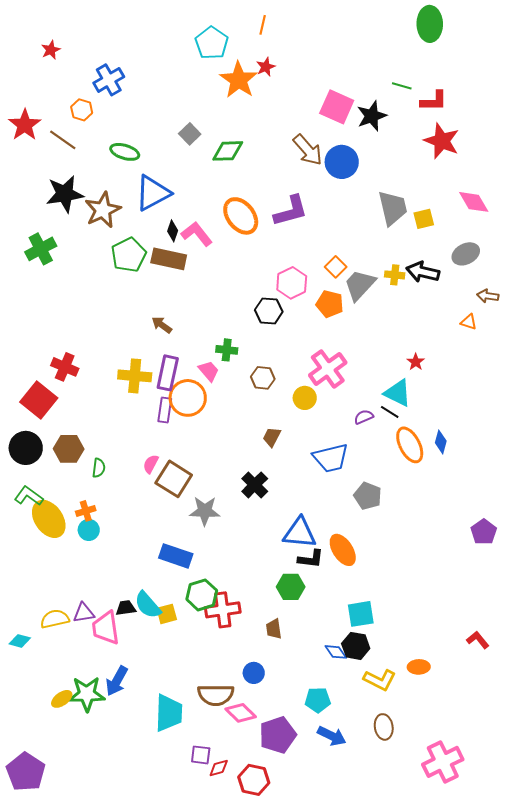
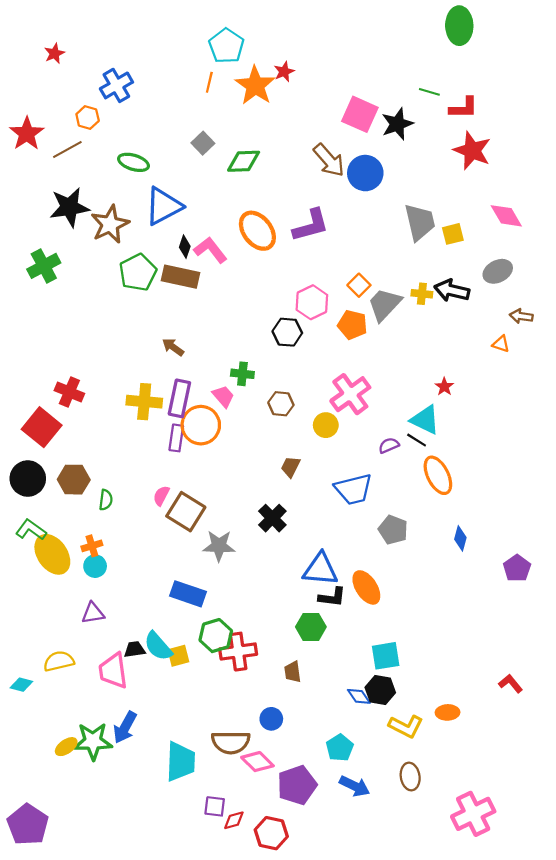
orange line: (263, 25) -> (209, 82), moved
brown line: (63, 140) -> (67, 150), turned -64
blue diamond: (441, 442) -> (460, 538), moved
purple triangle: (84, 613) -> (93, 613), moved
cyan pentagon: (318, 700) -> (340, 748), turned -30

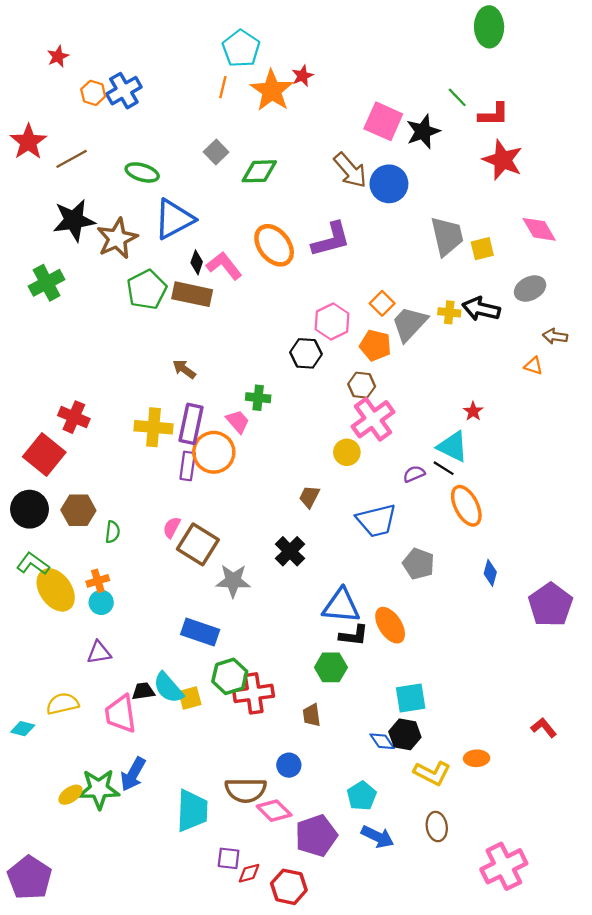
green line: (429, 92) -> (457, 97), turned 30
orange hexagon: (88, 117) -> (93, 93), moved
brown hexagon: (281, 404) -> (362, 385), moved
purple pentagon: (517, 568) -> (550, 605), size x1.5

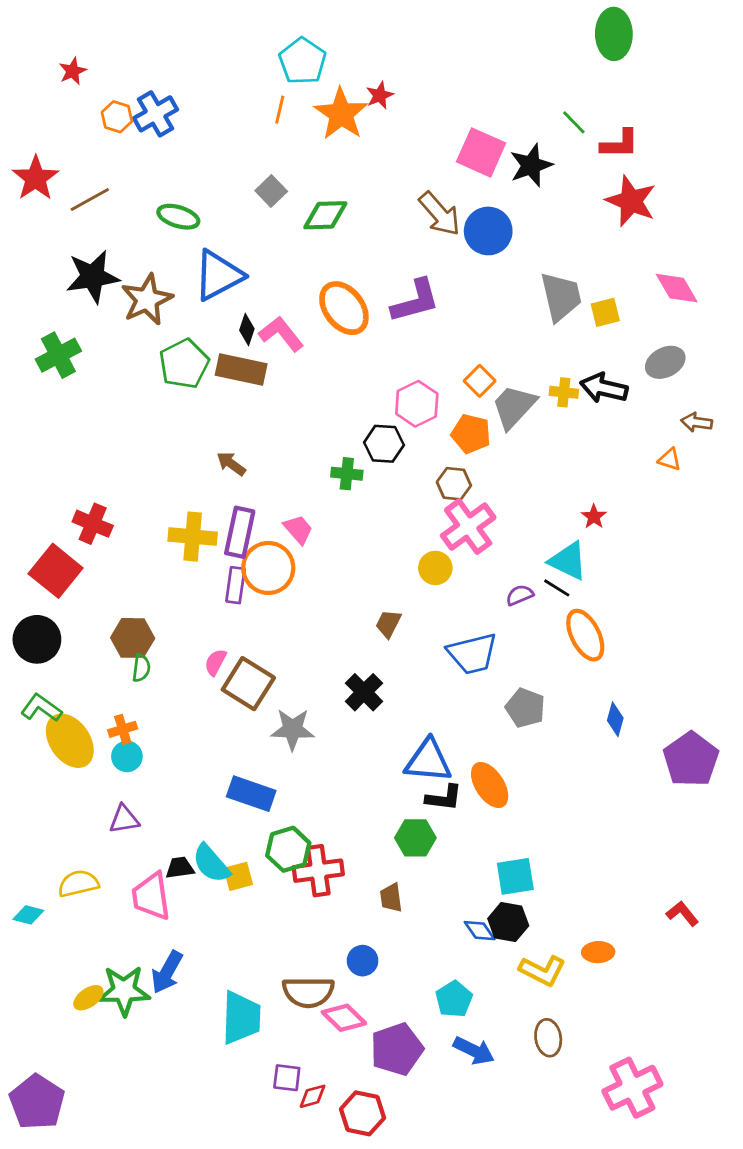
green cross: (258, 398) -> (347, 474), moved
brown hexagon: (78, 510) -> (133, 638), moved

